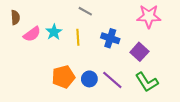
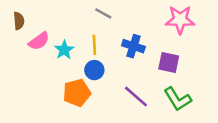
cyan star: (54, 32) -> (64, 50), moved
purple square: (139, 52) -> (169, 62), turned -30
blue circle: (89, 79) -> (94, 70), moved

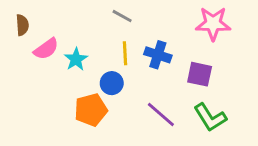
yellow line: (94, 45) -> (125, 53), moved

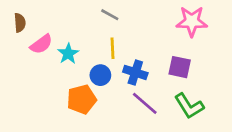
blue cross: (158, 55) -> (135, 72), moved

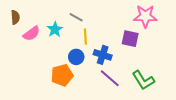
gray line: (110, 15) -> (76, 17), moved
cyan star: (68, 54) -> (55, 29), moved
purple square: (180, 67) -> (130, 39), moved

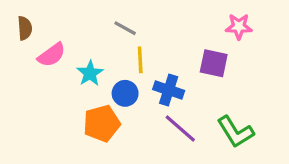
pink star: (145, 16) -> (239, 26), size x0.7
cyan star: (55, 29) -> (90, 73), moved

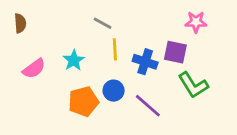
pink semicircle: (52, 55) -> (34, 69), moved
blue cross: (169, 90) -> (145, 62), moved
blue circle: (125, 93) -> (114, 91), moved
green L-shape: (235, 132) -> (193, 85), moved

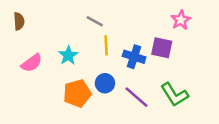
pink star: (196, 22) -> (181, 20), turned -30
green L-shape: (193, 85) -> (174, 95), moved

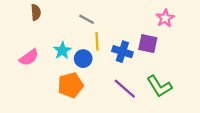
brown semicircle: (19, 21) -> (36, 12), moved
blue circle: (105, 83) -> (83, 59), moved

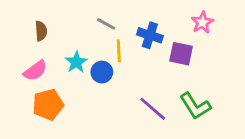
brown semicircle: (36, 12) -> (41, 31), moved
blue cross: (122, 52) -> (150, 35), moved
orange pentagon: (70, 85) -> (48, 105), moved

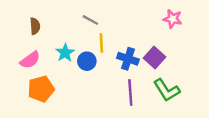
pink star: (202, 22) -> (173, 19), turned -30
blue cross: (150, 35) -> (128, 59), moved
purple square: (181, 54) -> (154, 58), moved, turned 30
purple line: (153, 109) -> (130, 93), turned 45

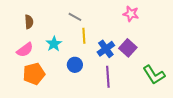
pink star: (173, 19) -> (131, 14), moved
blue cross: (128, 59) -> (106, 49), turned 36
blue circle: (87, 61) -> (75, 65), moved
green L-shape: (167, 90) -> (154, 75), moved

